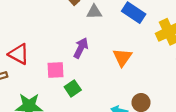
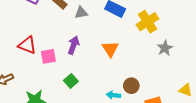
red triangle: (19, 54) -> (27, 45), moved
pink square: (56, 70) -> (48, 56), moved

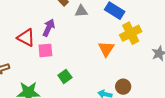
yellow cross: (147, 22) -> (131, 33), moved
purple arrow: (74, 45) -> (49, 28), moved

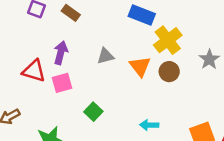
gray triangle: (81, 11) -> (105, 56), moved
brown circle: (123, 87) -> (169, 72), moved

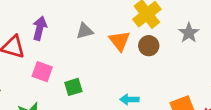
pink square: (62, 83) -> (42, 72), moved, turned 36
green square: (93, 112) -> (73, 87), turned 30

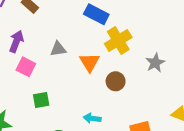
brown circle: (149, 46) -> (116, 81), moved
pink square: (42, 72) -> (26, 67), moved

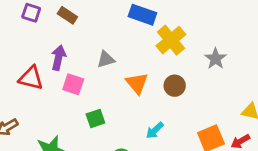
orange triangle: (90, 62) -> (137, 83), moved
cyan arrow: (92, 118) -> (155, 130), turned -42

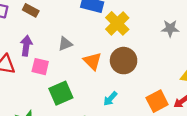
gray star: (215, 59) -> (170, 28), moved, turned -30
brown circle: (175, 86) -> (124, 61), size x1.5
green square: (95, 119) -> (61, 93), size x1.5

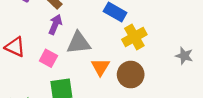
gray triangle: (65, 44) -> (79, 43), size x1.6
purple arrow: (26, 46) -> (55, 24), moved

